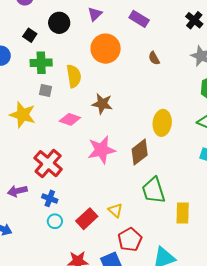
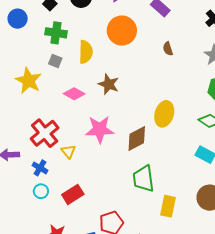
yellow triangle: (115, 210) -> (68, 152), moved

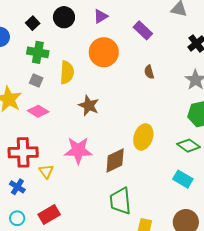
pink diamond: (74, 94) -> (38, 111), moved
red cross: (45, 133) -> (23, 152), turned 36
cyan circle: (41, 191) -> (17, 218), moved

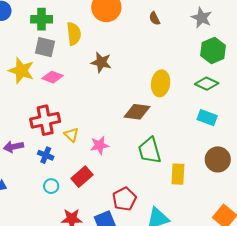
gray square: (36, 80) -> (45, 47), size x1.5
pink star: (78, 150) -> (100, 145), moved, size x0.7
brown diamond: (115, 161) -> (137, 112), turned 44

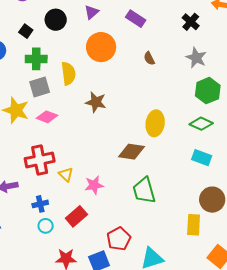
gray square: (45, 47) -> (40, 87), turned -30
blue cross: (46, 155) -> (40, 204), moved, turned -35
yellow rectangle: (178, 174) -> (194, 225), moved

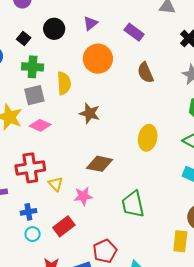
brown semicircle: (149, 58) -> (145, 73), size x1.5
brown diamond: (132, 152) -> (100, 164), moved

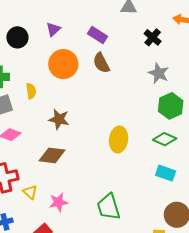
brown semicircle: (145, 73) -> (101, 63), moved
yellow semicircle: (64, 83) -> (31, 91), size x0.7
brown diamond: (100, 164) -> (52, 155), moved

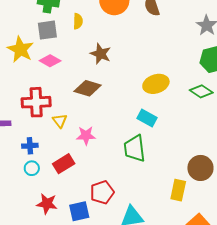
yellow ellipse: (119, 139) -> (156, 84), turned 55
cyan rectangle: (166, 173) -> (147, 118), moved

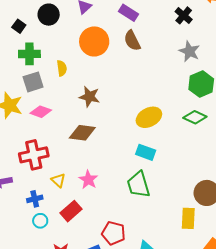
yellow triangle: (60, 121) -> (58, 180), moved
pink star: (86, 136) -> (88, 180), turned -30
red pentagon: (102, 192) -> (114, 233), turned -30

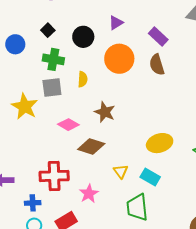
black circle: (49, 15) -> (83, 37), moved
pink diamond: (41, 112) -> (68, 125), moved
red cross: (34, 155) -> (54, 176), moved
yellow triangle: (58, 180) -> (121, 171), moved

